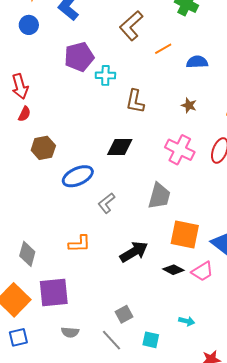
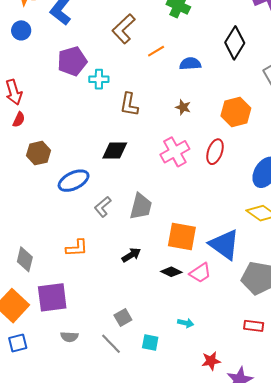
pink cross: (180, 150) -> (175, 152), turned 36
gray trapezoid: (159, 196) -> (141, 206), moved
black arrow: (134, 252) -> (131, 255), size x0.7

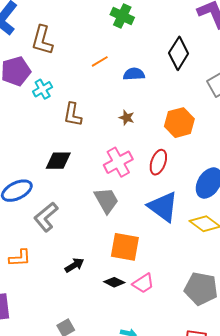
brown L-shape: (124, 29) -> (42, 40), moved, turned -32
cyan cross: (99, 79) -> (43, 89), turned -30
gray trapezoid: (141, 206) -> (106, 200), moved, turned -44
gray L-shape: (103, 207) -> (46, 217), size x1.4
blue triangle: (224, 245) -> (163, 207), moved

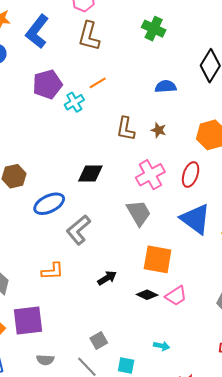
brown L-shape: (42, 40) -> (89, 36), moved
orange line: (100, 61) -> (98, 83), moved
brown L-shape: (73, 115) -> (126, 129), moved

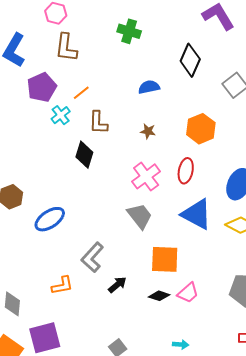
purple pentagon: (47, 84) -> (42, 87), moved
brown L-shape: (126, 129) -> (98, 123), moved
black diamond: (90, 174) -> (84, 155), moved, turned -64
gray L-shape: (78, 230) -> (92, 257), moved

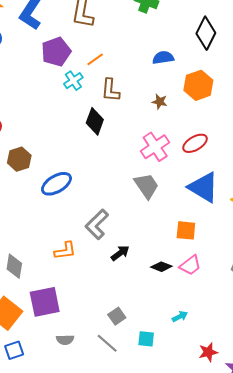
orange hexagon: (201, 129) -> (198, 85), moved
red ellipse: (186, 171) -> (195, 143), turned 45
orange square: (165, 259) -> (186, 230), moved, size x0.7
cyan arrow: (181, 345) -> (180, 316), turned -35

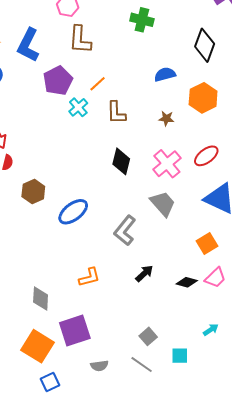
black diamond: (95, 121) -> (121, 161), moved
gray L-shape: (97, 224) -> (125, 231), moved
orange square: (186, 230) -> (207, 243), turned -30

